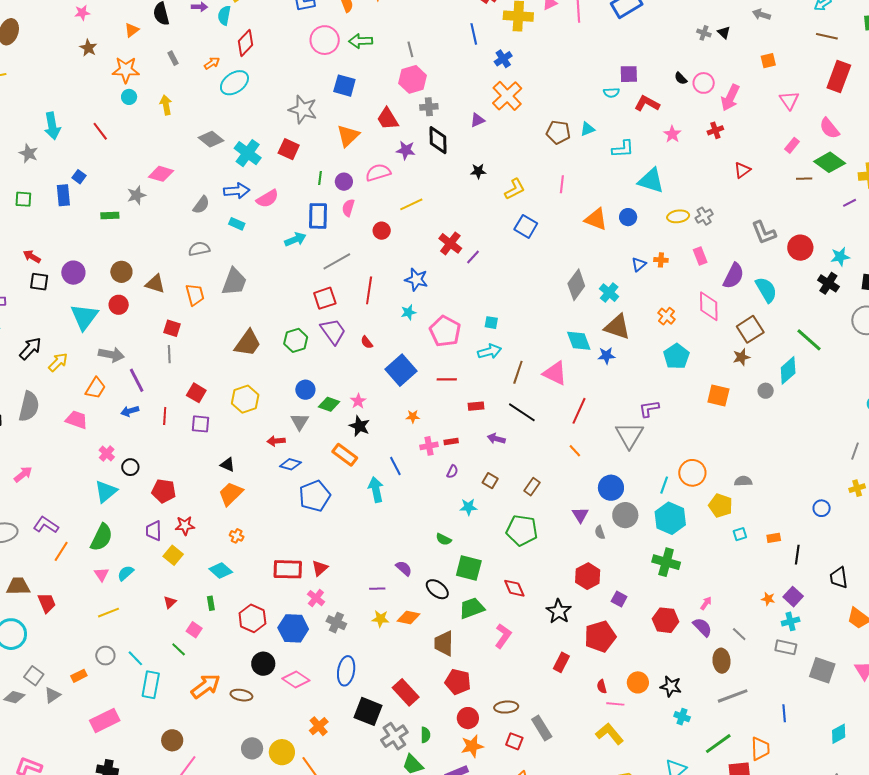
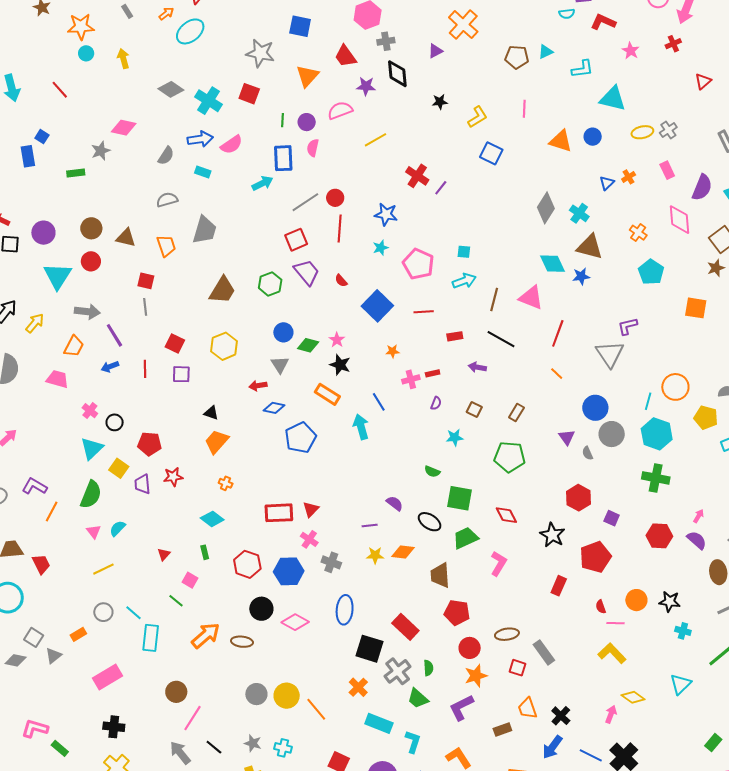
red circle: (382, 231) -> (335, 198), moved
orange cross: (661, 260) -> (629, 177), turned -32
yellow square: (173, 555) -> (119, 468), moved
orange cross: (319, 726) -> (358, 687), moved

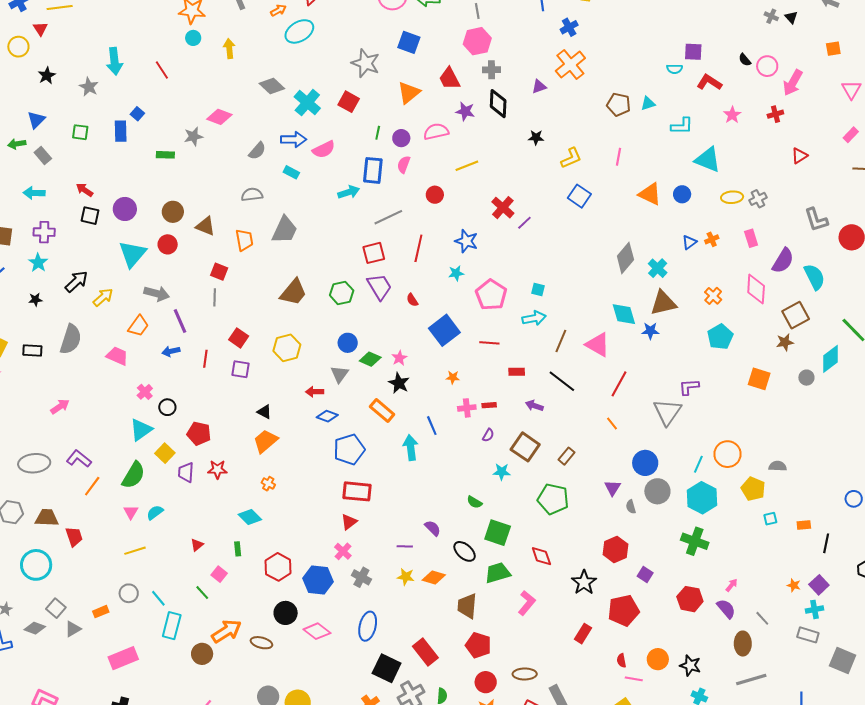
red circle: (335, 198) -> (435, 195), moved
brown triangle: (590, 247) -> (663, 303), turned -36
brown square: (474, 409) -> (525, 447), size x1.8
red rectangle: (279, 513) -> (357, 491), moved
brown circle: (176, 692) -> (202, 654), moved

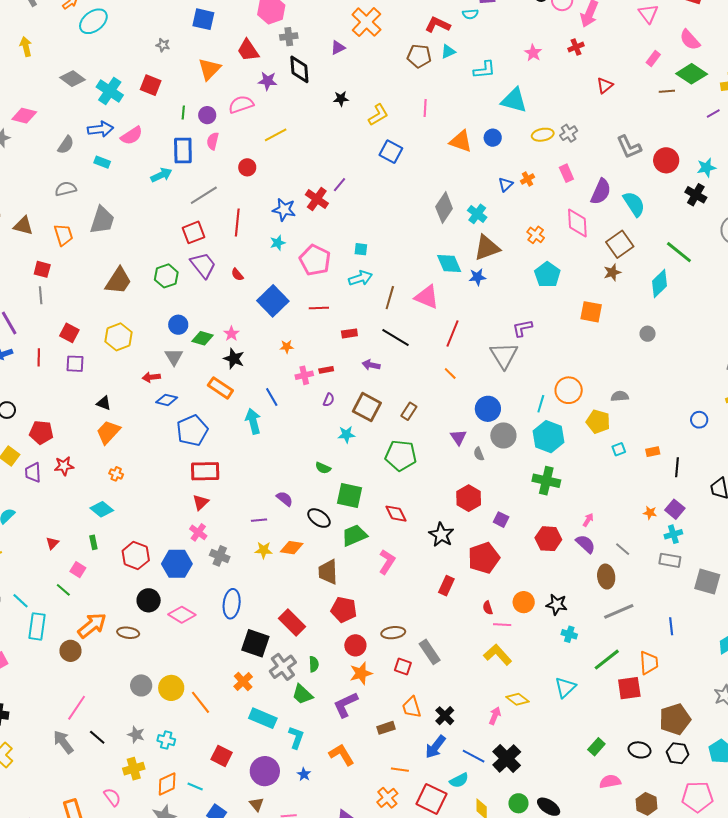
gray star: (366, 63) -> (163, 45), size x0.5
red L-shape: (709, 82) -> (438, 25), moved
red cross: (503, 208) -> (317, 199), moved
gray circle: (806, 378) -> (648, 334), moved

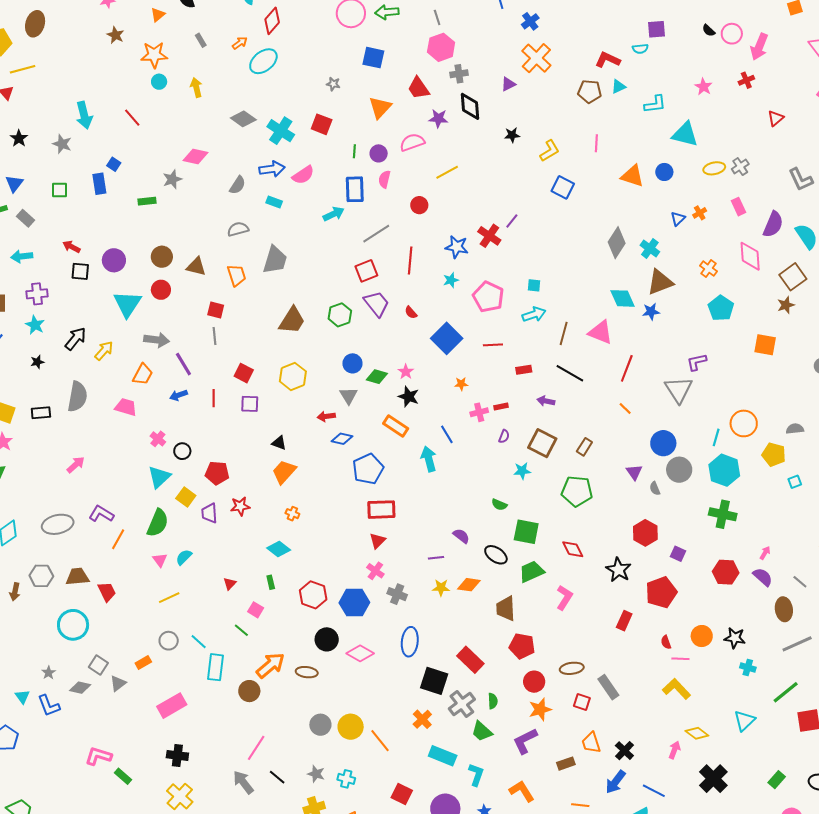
black cross: (507, 758) -> (713, 779), moved

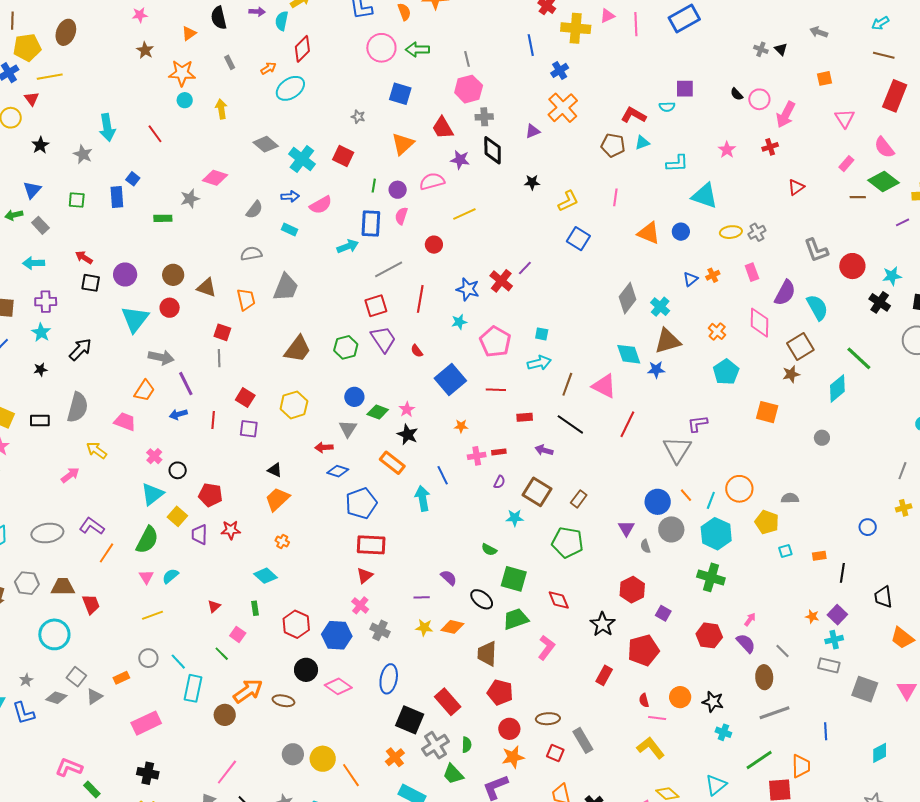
blue arrow: (272, 169) -> (290, 196), size x0.7
yellow arrow: (104, 351) -> (96, 450), moved, turned -100
orange line: (625, 408) -> (686, 495), moved

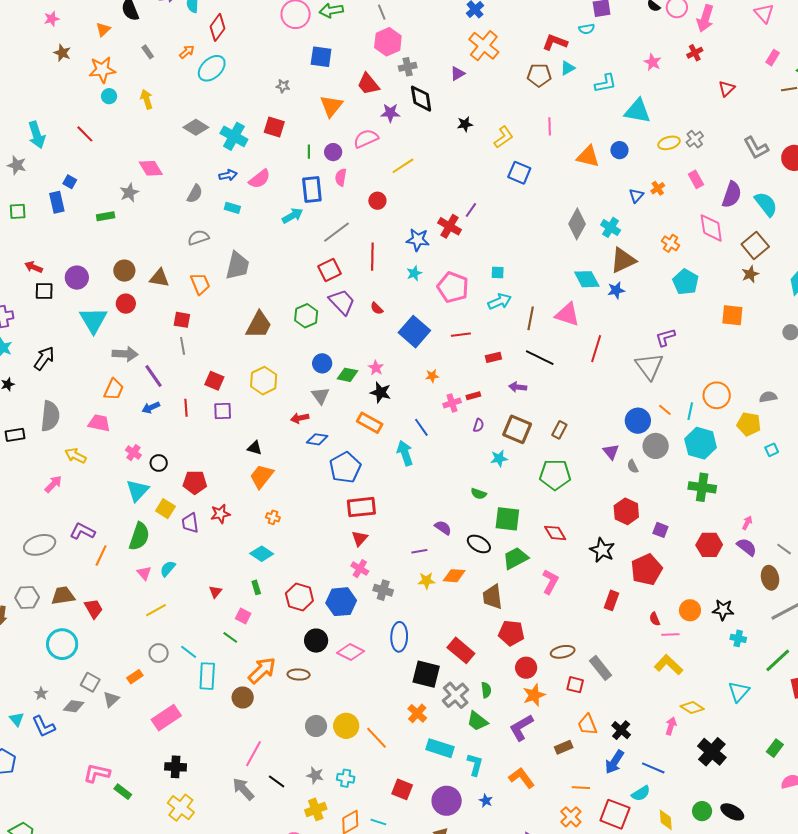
pink diamond: (215, 178) -> (151, 168), turned 50

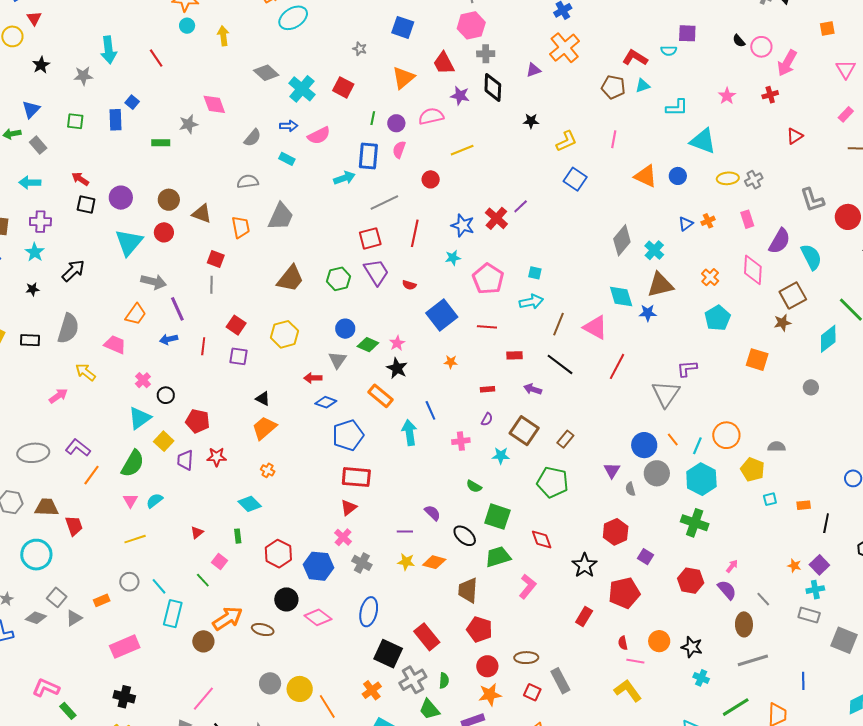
gray star: (17, 165) -> (83, 76), turned -30
red semicircle: (377, 308) -> (409, 285), turned -40
pink cross: (452, 403) -> (461, 441), moved

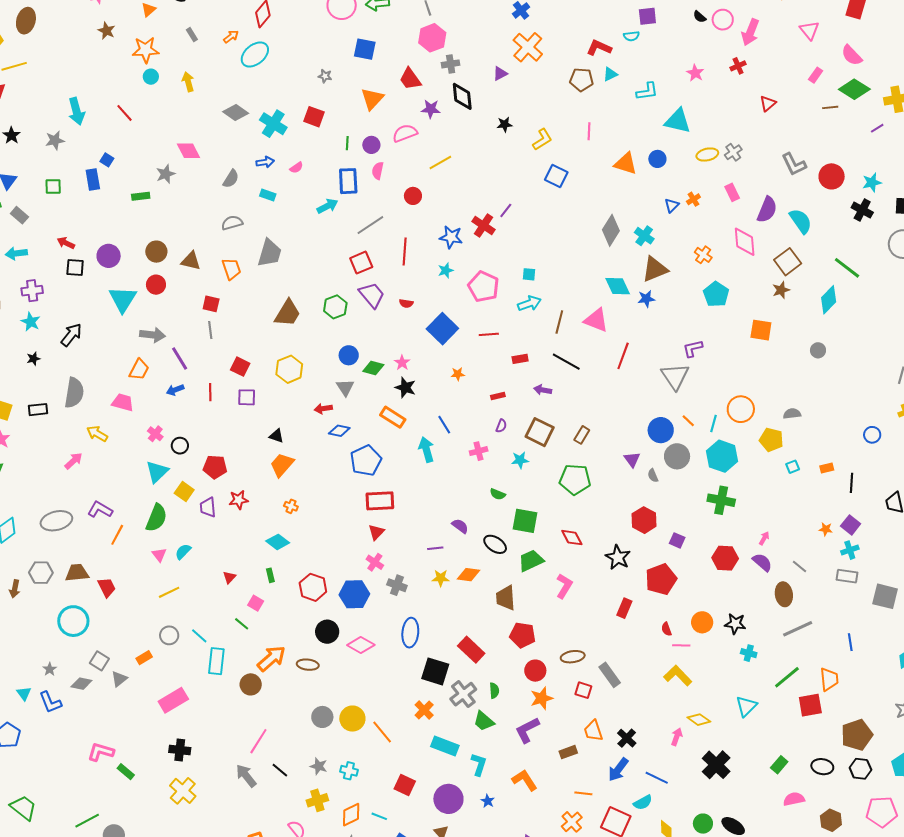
pink semicircle: (319, 136) -> (296, 168), size x0.6

